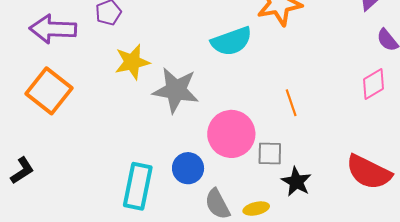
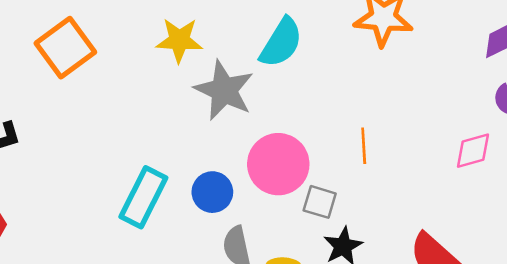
cyan semicircle: (231, 41) -> (281, 43), moved, turned -54

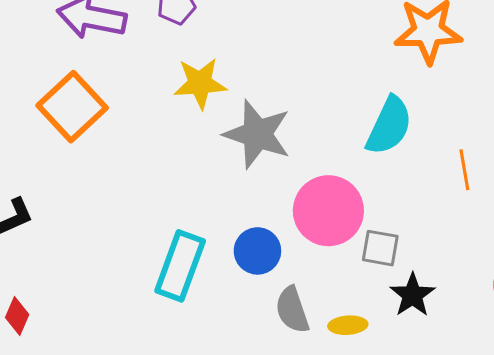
cyan semicircle: (281, 43) -> (389, 126), moved
orange line: (364, 146) -> (464, 170), moved

